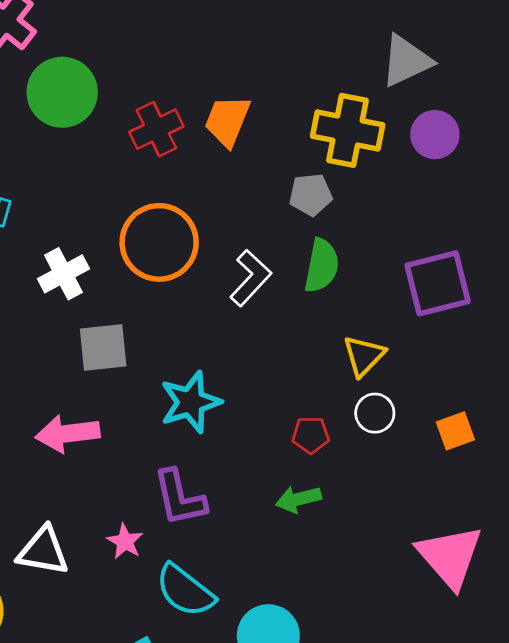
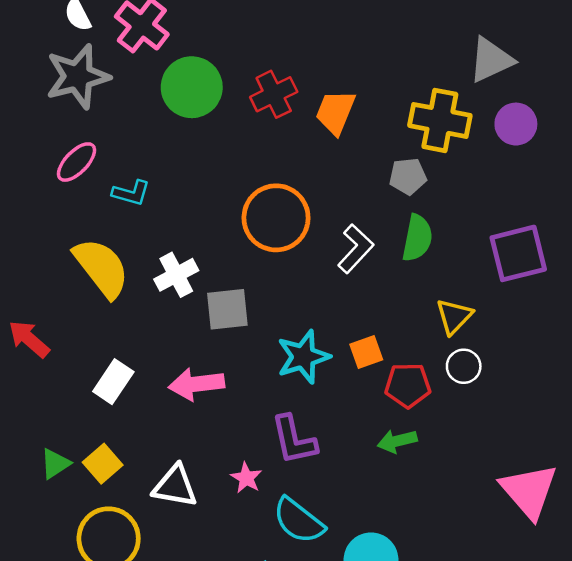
red cross: (156, 129) -> (274, 94), moved
white cross: (64, 274) -> (176, 275), moved
orange square: (455, 431) -> (366, 352), moved
red pentagon: (311, 435) -> (408, 385), size x1.4

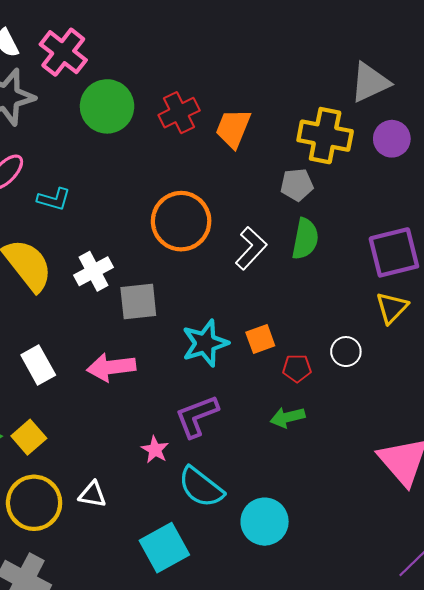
yellow triangle: (454, 316) -> (392, 308), moved
white rectangle: (113, 382) -> (38, 365), turned -63
red pentagon: (408, 385) -> (297, 368), size x0.7
purple L-shape: (294, 440) -> (197, 416), turned 81
white triangle: (175, 486) -> (92, 494), moved, size x0.7

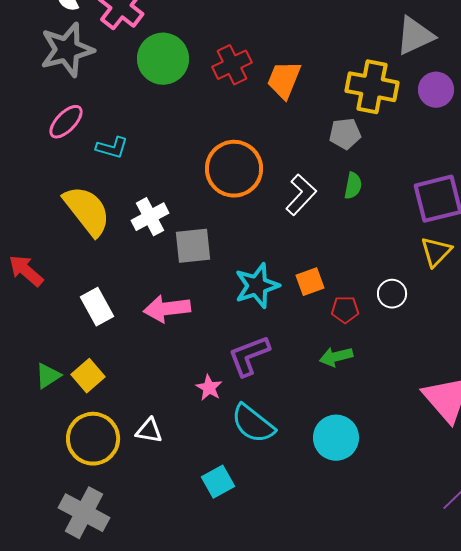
green semicircle: (305, 239) -> (353, 186), size x0.7
cyan circle: (265, 522) -> (336, 438), moved
cyan square: (164, 548) -> (218, 482), size x0.7

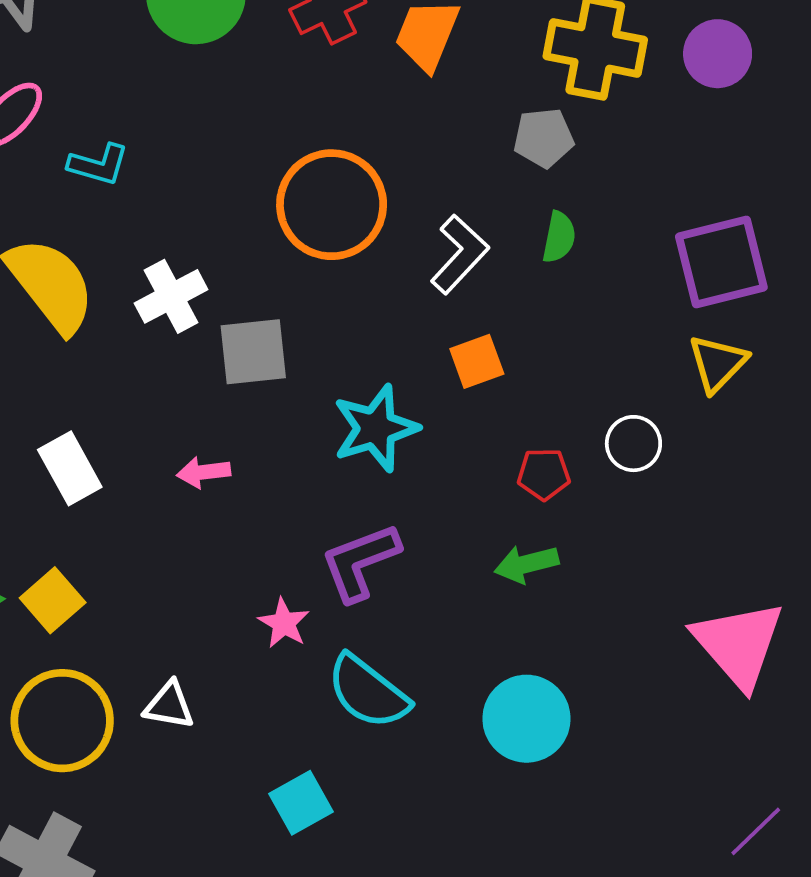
orange square: (310, 282) -> (477, 361), moved
pink arrow: (167, 309) -> (204, 472), size x0.6

